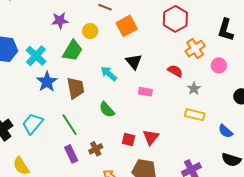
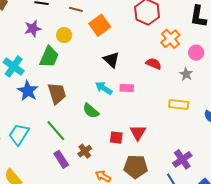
cyan arrow: (109, 74) -> (104, 88), moved
gray star: (194, 89) -> (186, 74), moved

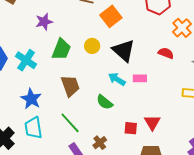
yellow circle: (64, 35) -> (92, 46), moved
black triangle: (111, 60) -> (124, 50), size x1.4
blue star: (28, 91) -> (31, 99), moved
cyan trapezoid: (19, 134) -> (33, 128), turned -40

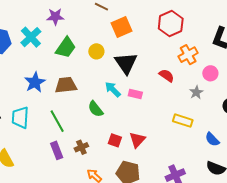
cyan cross: (26, 60) -> (31, 37), moved
brown trapezoid: (70, 86) -> (66, 85), turned -90
blue star: (31, 99) -> (35, 82), moved

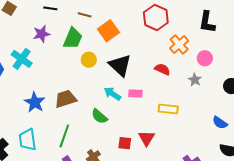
green trapezoid: (66, 48) -> (73, 38), moved
green line: (57, 121) -> (64, 136), turned 60
yellow rectangle: (183, 121) -> (168, 109), moved

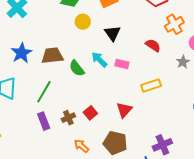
black triangle: (120, 65) -> (112, 33), size x0.7
yellow rectangle: (168, 109) -> (151, 85), turned -36
green semicircle: (99, 116) -> (77, 68), moved
red square: (125, 143) -> (90, 113), moved, turned 32

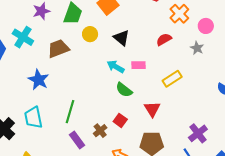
red semicircle: (153, 45) -> (164, 39), turned -49
brown trapezoid: (52, 56) -> (58, 49), moved
green semicircle: (77, 68) -> (124, 90), moved

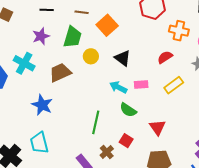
orange cross: (179, 14) -> (179, 31), turned -30
yellow rectangle: (172, 79) -> (174, 85), moved
green line: (70, 112) -> (96, 122), moved

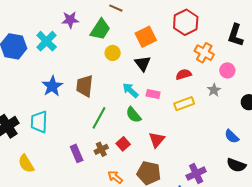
orange square: (107, 25) -> (146, 37), moved
brown trapezoid: (60, 73) -> (85, 86), moved, turned -75

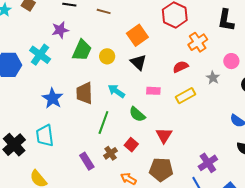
green trapezoid: (100, 29) -> (82, 50), moved
orange cross: (204, 53) -> (198, 42), turned 36
pink circle: (227, 70) -> (231, 61), moved
cyan arrow: (130, 90) -> (116, 91), moved

